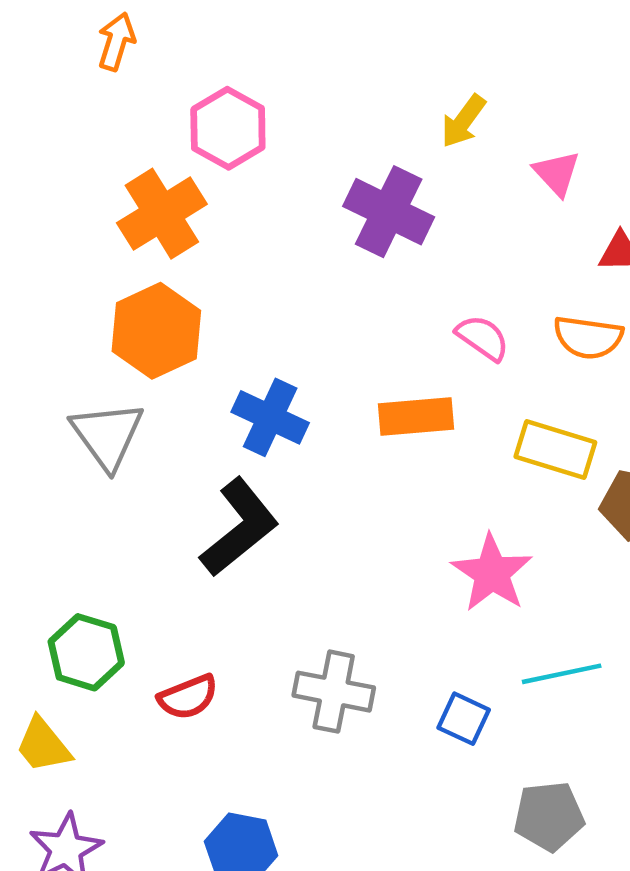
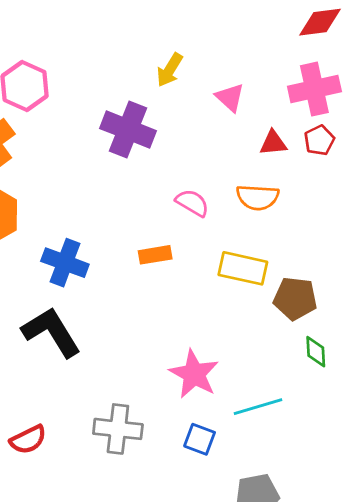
orange rectangle: (416, 416) -> (155, 255), size x0.7
black L-shape: (239, 527) -> (51, 332), turned -78
pink star: (492, 573) -> (194, 374), moved

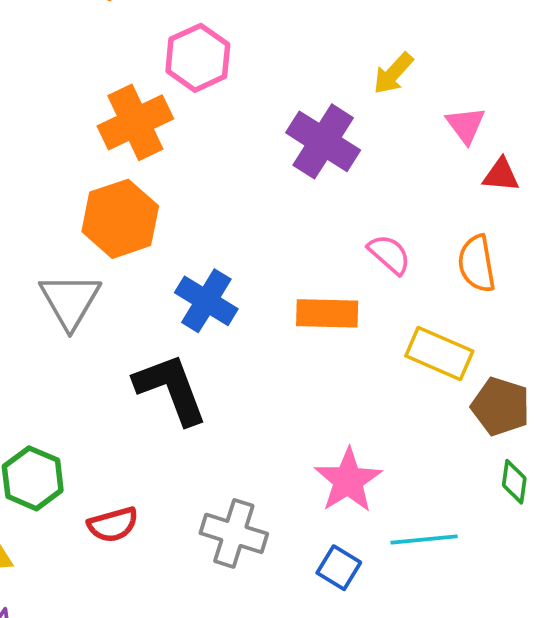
red triangle: (273, 143) -> (501, 175), moved
orange semicircle: (258, 197) -> (477, 264), turned 66
orange rectangle: (155, 255) -> (327, 313), size x1.4

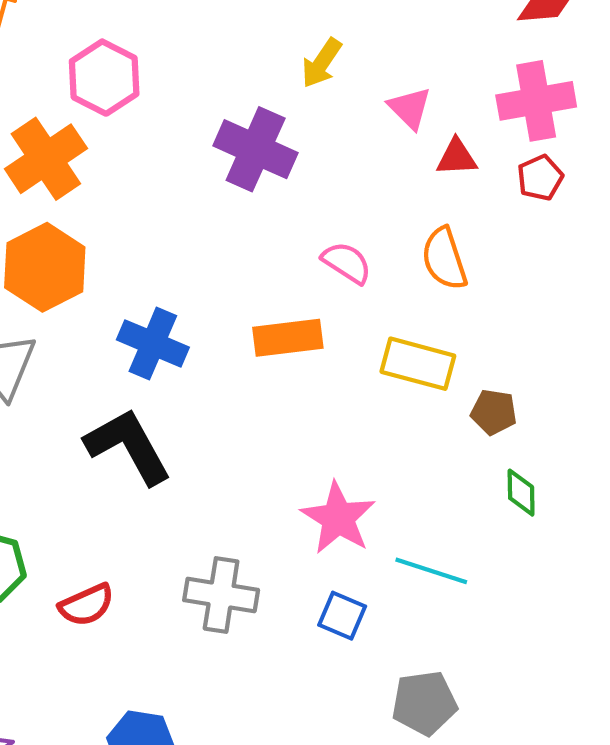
brown pentagon: (501, 406) -> (494, 412), size x0.7
cyan line: (424, 540) -> (431, 571), turned 32

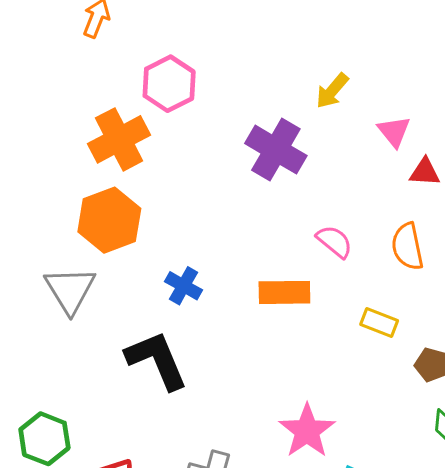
blue cross: (153, 344) -> (184, 286), size x0.7
yellow rectangle: (418, 364) -> (379, 322), size x0.7

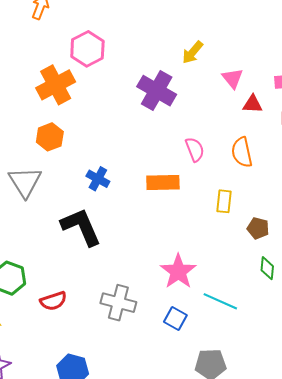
orange hexagon: (109, 220) -> (50, 137), size x0.7
pink semicircle: (334, 241) -> (195, 149), turned 30
yellow rectangle: (379, 322) -> (224, 201), turned 75

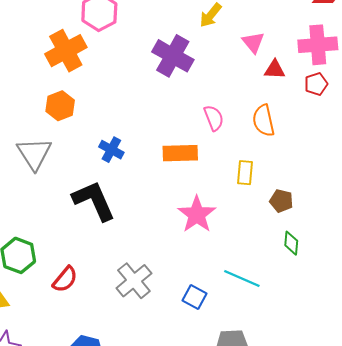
pink star: (178, 271) -> (197, 214), moved
red semicircle: (53, 301) -> (65, 279), turned -32
gray cross: (118, 303) -> (134, 281), turned 36

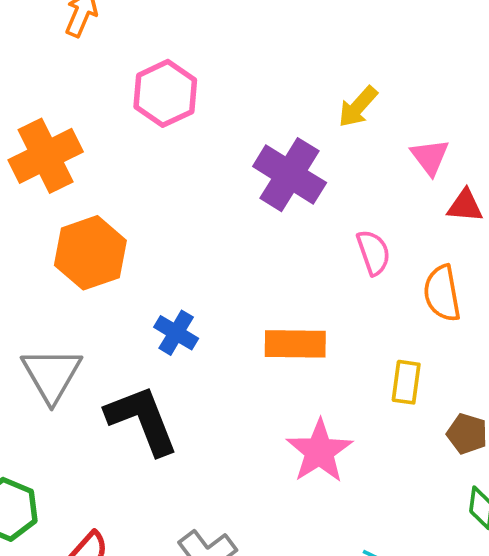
orange cross: (66, 51) -> (46, 156), moved
orange hexagon: (60, 106) -> (90, 253), size x1.4
pink semicircle: (214, 118) -> (373, 253), moved
gray triangle: (34, 154) -> (52, 375), moved

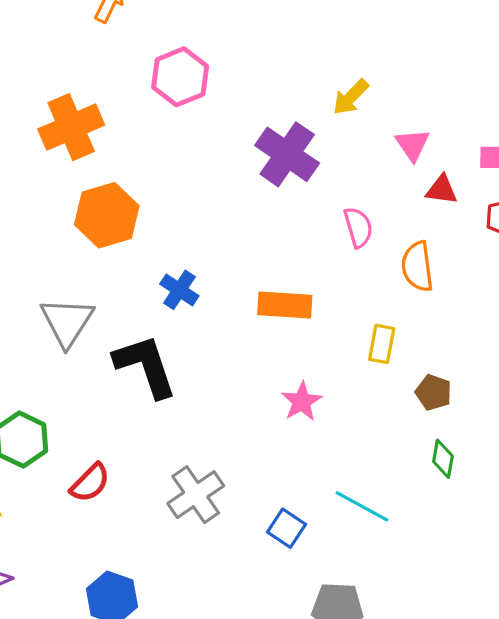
pink star: (319, 451) -> (302, 401), size x0.7

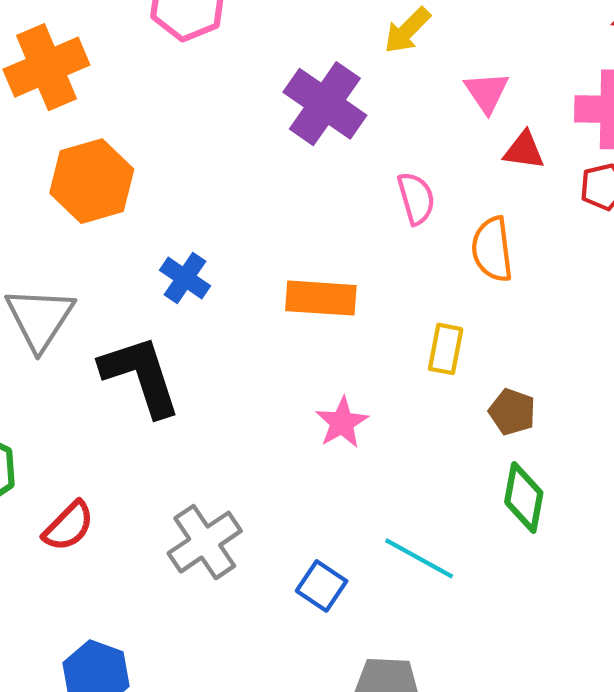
green diamond: (443, 459) -> (524, 497), size x1.4

